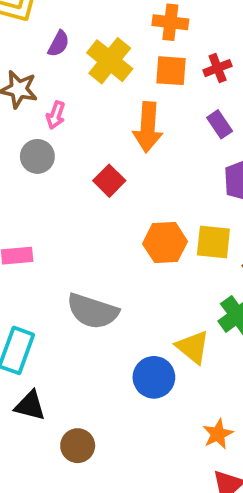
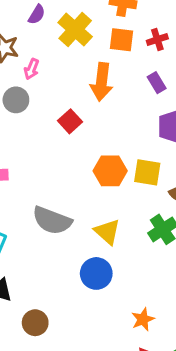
yellow triangle: (193, 347) -> (107, 232), moved

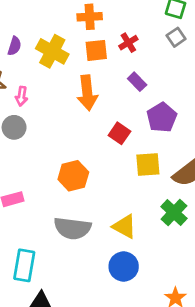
red square: (70, 121) -> (119, 133), moved
orange hexagon: (110, 171) -> (73, 176), moved

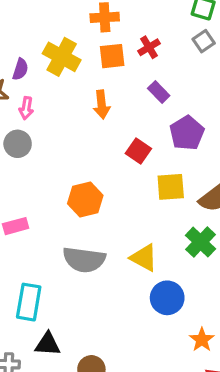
purple semicircle: (14, 46) -> (20, 69), moved
orange arrow: (87, 93) -> (102, 105), size x0.7
blue circle: (124, 266) -> (167, 298), moved

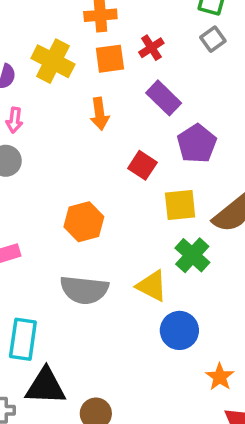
purple rectangle: (159, 92) -> (164, 98), size x1.4
green cross: (201, 242) -> (192, 255), moved
black triangle: (48, 344) -> (46, 386), size x1.4

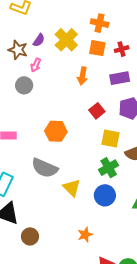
purple rectangle: (164, 98) -> (120, 78), turned -72
yellow triangle: (152, 286) -> (72, 188), moved
blue circle: (179, 330) -> (105, 195), moved
orange star: (220, 377) -> (85, 235), moved

